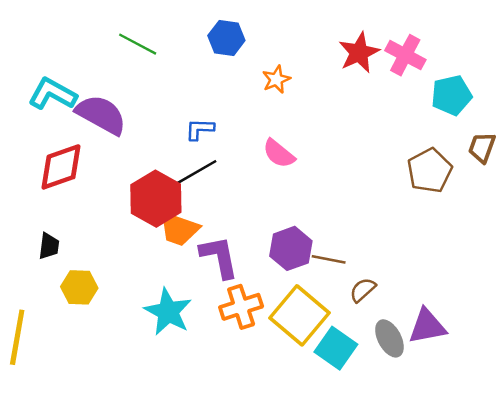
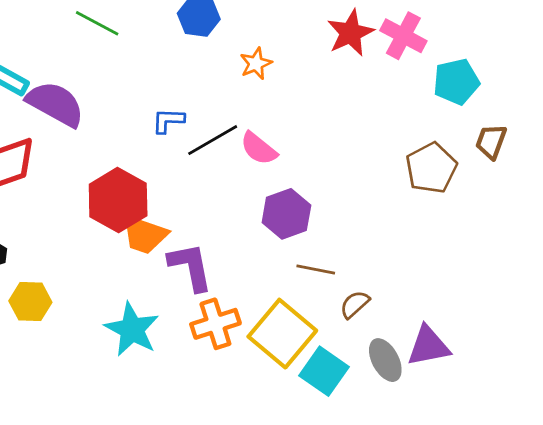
black line: (195, 173) -> (213, 140), moved
purple hexagon: (291, 248) -> (286, 214), moved

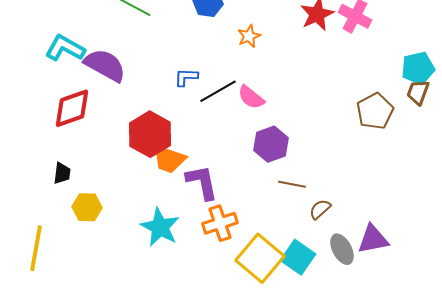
cyan pentagon: (456, 82) -> (418, 68), moved
yellow square: (282, 334) -> (260, 258), moved

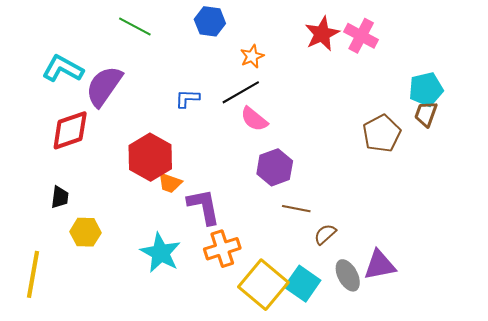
purple semicircle: (105, 65) -> (104, 86), turned -84
black line: (218, 91) -> (241, 92), moved
orange trapezoid: (169, 159) -> (170, 183), size x0.7

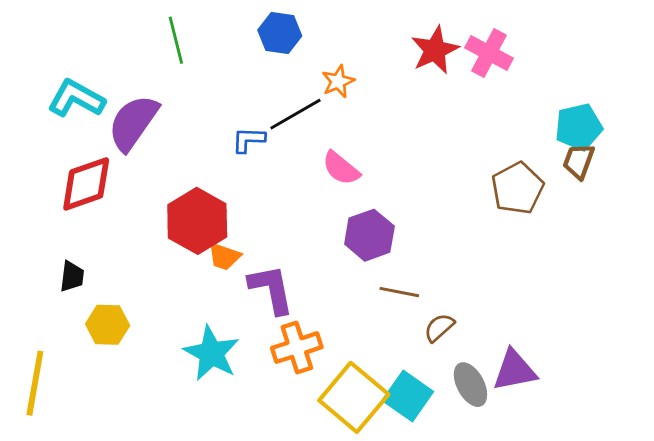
green line: (135, 27) -> (176, 40), turned 48
black line: (241, 92) -> (295, 114), moved

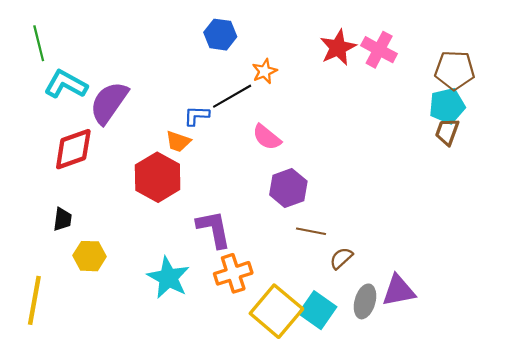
green line: (176, 40) -> (39, 43), moved
brown pentagon: (517, 188) -> (455, 70), moved, turned 30
orange trapezoid: (224, 256) -> (178, 142), moved
gray ellipse: (470, 385) -> (365, 301), turned 44

